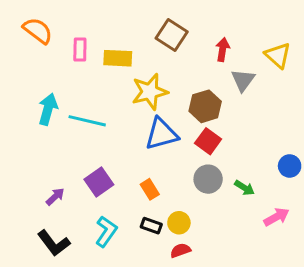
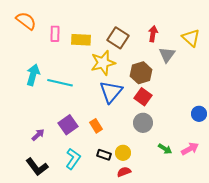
brown square: (172, 35) -> (118, 38), moved
blue triangle: (161, 134) -> (111, 92), turned -35
green arrow: (244, 188) -> (165, 149), moved
orange rectangle: (150, 189) -> (96, 126), moved

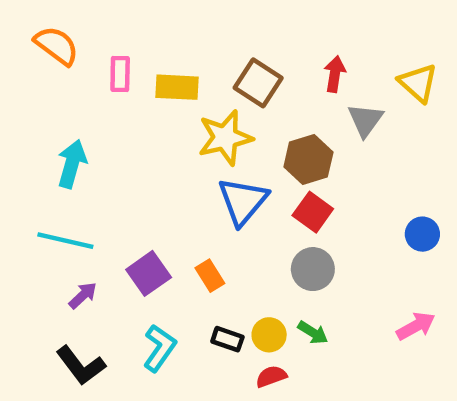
cyan line: (60, 83) -> (65, 241), moved
blue circle: (199, 114) -> (422, 234), moved
green arrow: (165, 149) -> (313, 333), moved

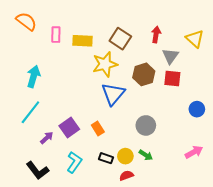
red square: (313, 212) -> (172, 78), moved, turned -30
cyan line: (65, 241) -> (30, 112), turned -65
purple arrow: (83, 295) -> (47, 138), moved

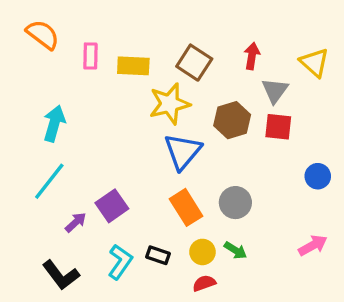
orange rectangle: (98, 129) -> (186, 207), moved, size x1.5
black rectangle: (106, 158) -> (158, 255), moved

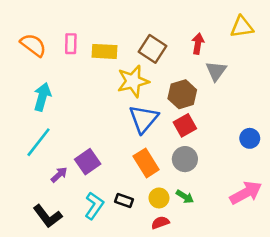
orange semicircle: (43, 35) -> (33, 45), moved
yellow triangle: (314, 63) -> (242, 27), moved, turned -50
red square: (278, 127) -> (185, 125), moved, turned -35
pink arrow: (313, 245) -> (246, 193), size x1.4

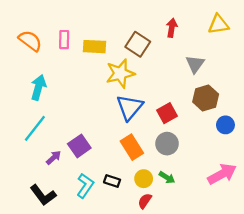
red arrow: (198, 44) -> (172, 28), moved
brown hexagon: (182, 94) -> (206, 98), moved
red semicircle: (160, 223) -> (145, 201), turned -35

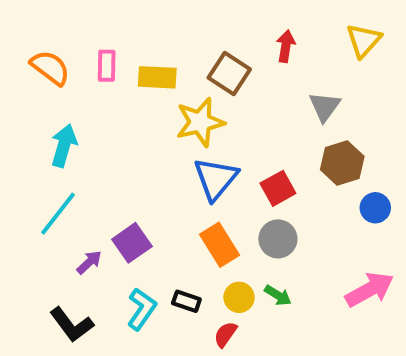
yellow triangle: (218, 24) -> (364, 40), turned -40
red semicircle: (145, 201) -> (225, 334), moved

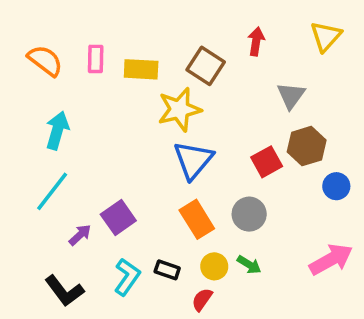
red square: (278, 188) -> (267, 162), moved

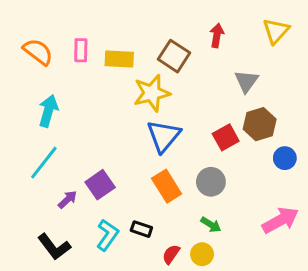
yellow circle: (214, 266) -> (202, 254), moved

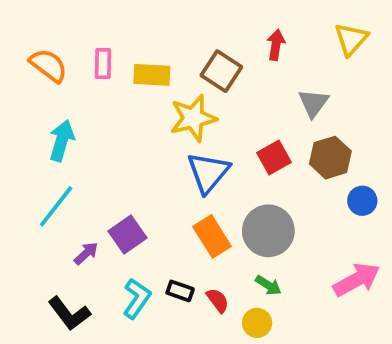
red square: (226, 137) -> (274, 158), moved
gray circle: (211, 182) -> (268, 231), size x1.4
red semicircle: (171, 254) -> (218, 300), moved, turned 108

